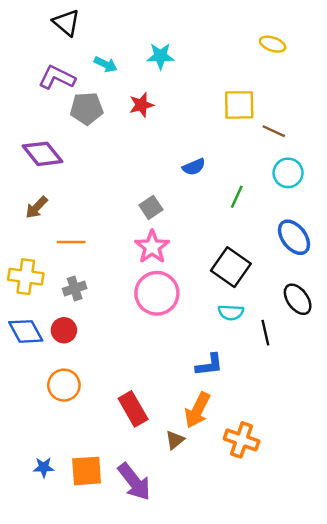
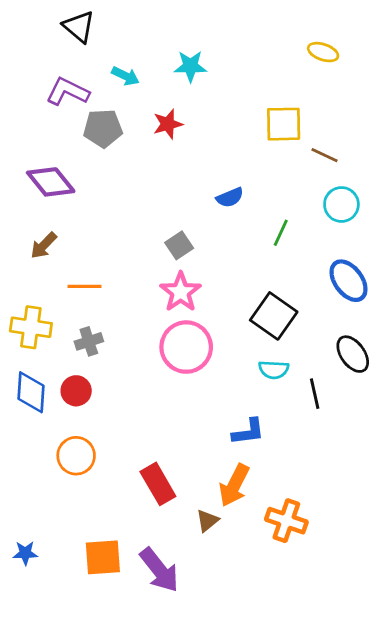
blue diamond: (26, 331) -> (31, 392), turned 33
blue star: (44, 467) -> (25, 553), moved

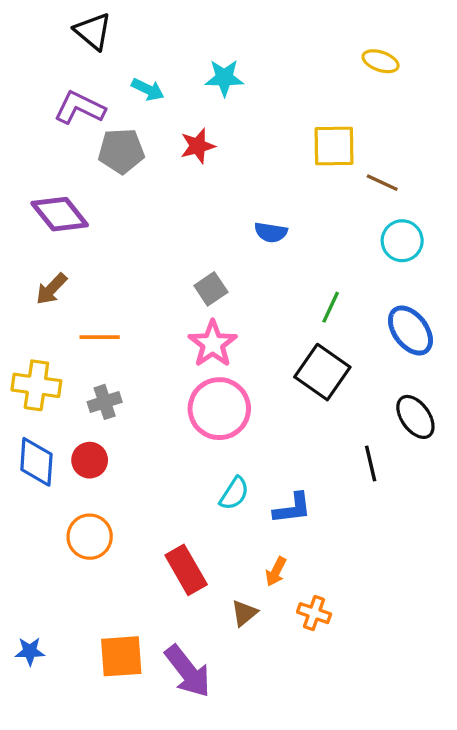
blue semicircle: (230, 197) -> (271, 232), turned 32
green line: (281, 233) -> (331, 307), moved
cyan semicircle: (274, 370) -> (234, 493), moved, turned -60
orange arrow: (234, 485) -> (276, 572), size x0.6
orange cross: (286, 521) -> (314, 613), moved, size x0.7

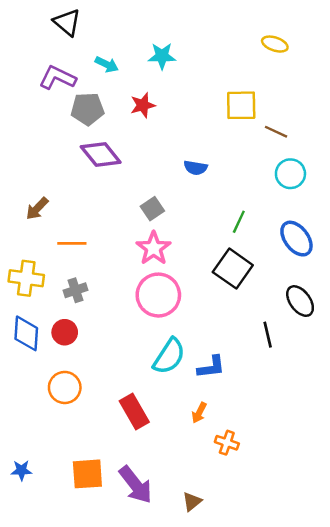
purple diamond: (60, 214) -> (101, 155), moved
cyan semicircle: (234, 493) -> (169, 356), size x1.5
brown triangle: (244, 613) -> (192, 502), moved

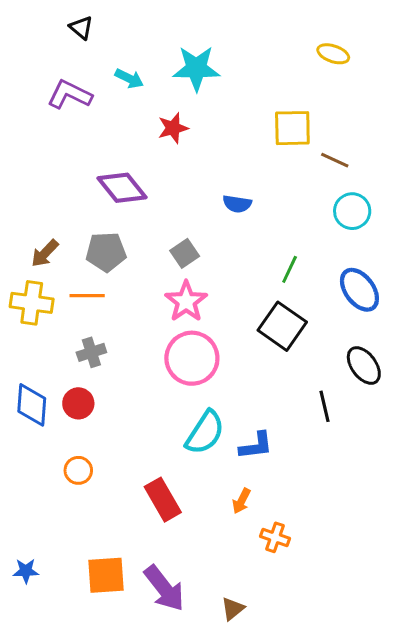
black triangle: (67, 22) -> (81, 28), size x0.7
cyan star: (162, 56) -> (196, 68), size x1.4
gray pentagon: (87, 109) -> (106, 252), moved
yellow cross: (26, 278) -> (32, 303), moved
orange circle: (65, 387) -> (78, 470), size x0.7

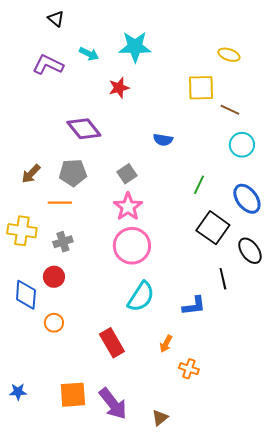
yellow ellipse: (333, 54) -> (229, 55), moved
yellow cross: (32, 303) -> (22, 231), moved
black square: (282, 326) -> (213, 228), moved
blue diamond: (32, 405) -> (26, 295), moved
blue L-shape: (256, 446) -> (194, 306), moved

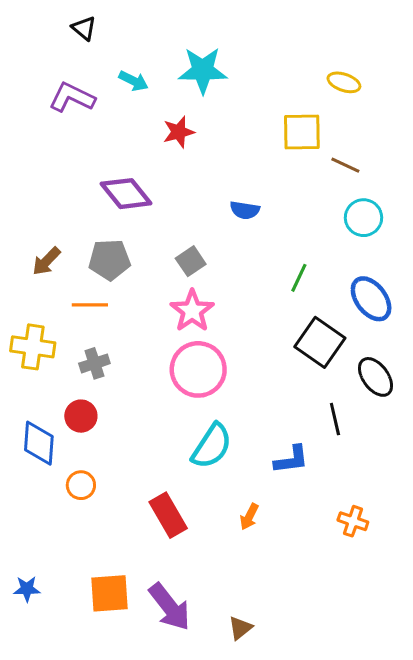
orange cross: (189, 369) -> (353, 521), moved

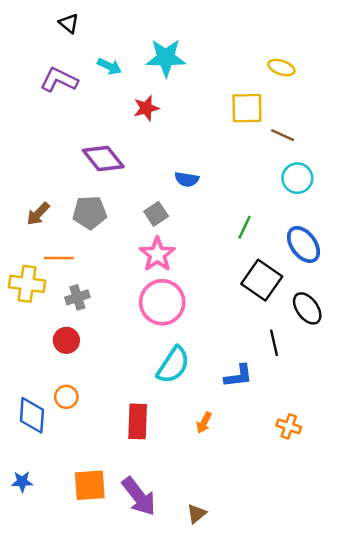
blue semicircle: (245, 210) -> (187, 179), moved
orange line: (90, 305) -> (59, 258), moved
blue diamond: (39, 443) -> (32, 415), moved
red rectangle: (168, 515) -> (138, 421), turned 32

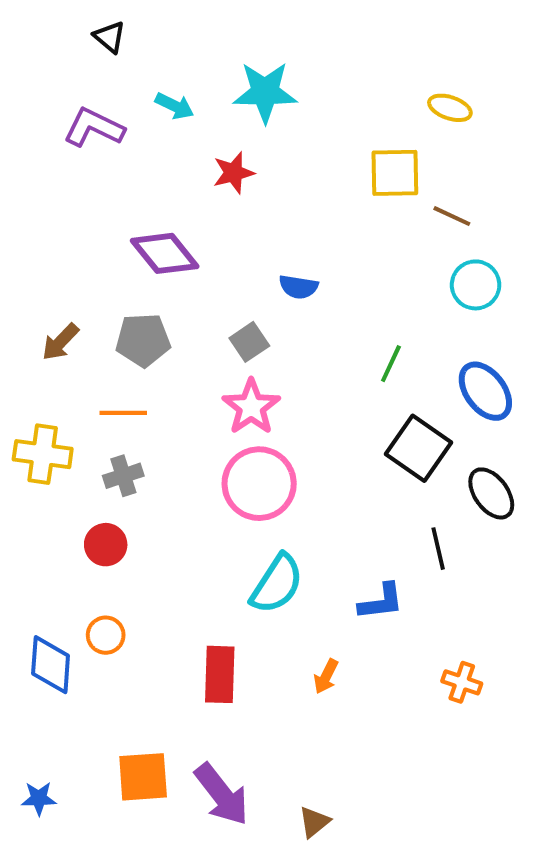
orange line: (59, 258) -> (123, 413), moved
blue star: (22, 482) -> (39, 798), moved

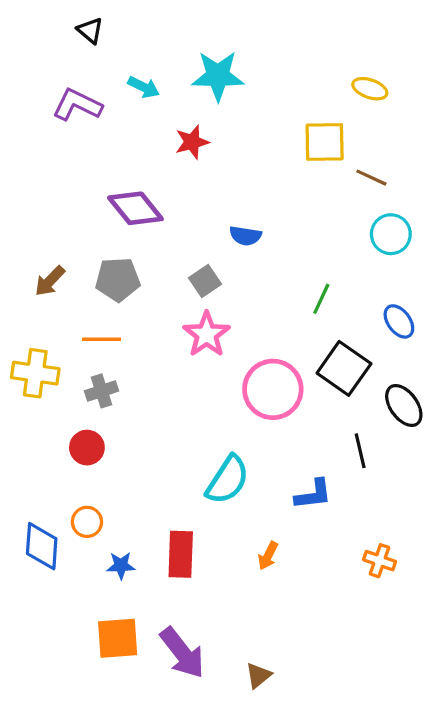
blue ellipse: (485, 391) -> (399, 321), size x0.7
pink circle: (259, 484) -> (273, 389), moved
blue star: (39, 798) -> (121, 566), moved

